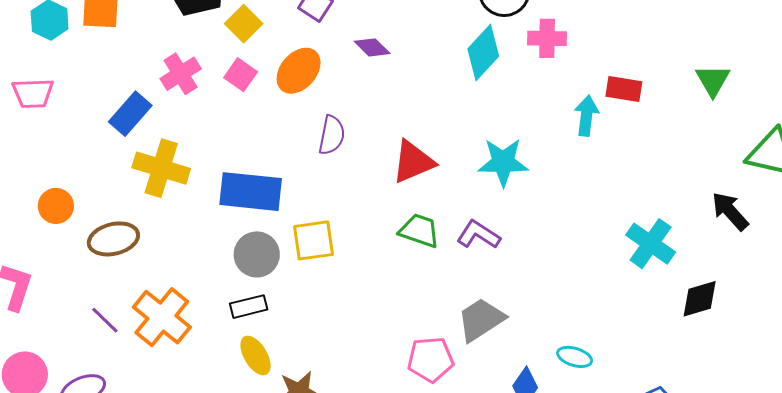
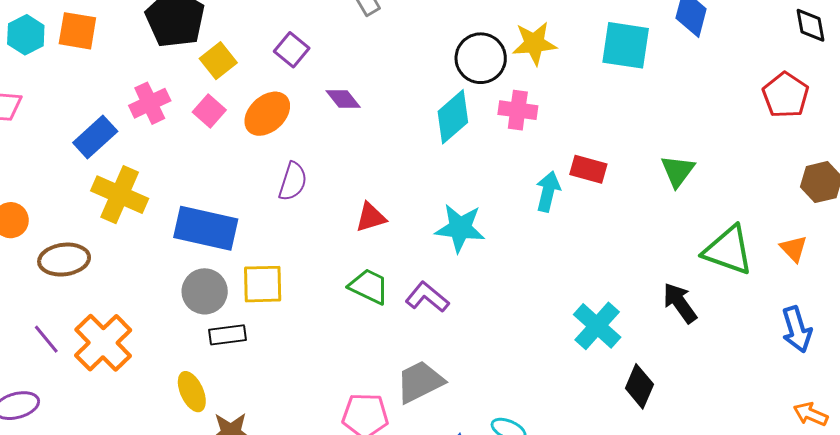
red triangle: (413, 162) -> (371, 217), size x0.7
black diamond: (700, 299) -> (639, 386), turned -57
black rectangle: (249, 307) -> (228, 335), moved

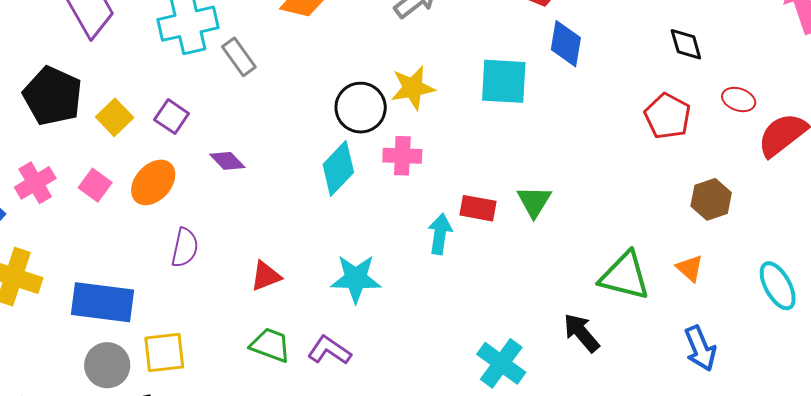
yellow square: (218, 61) -> (115, 117), moved
green triangle: (678, 171) -> (534, 201), moved

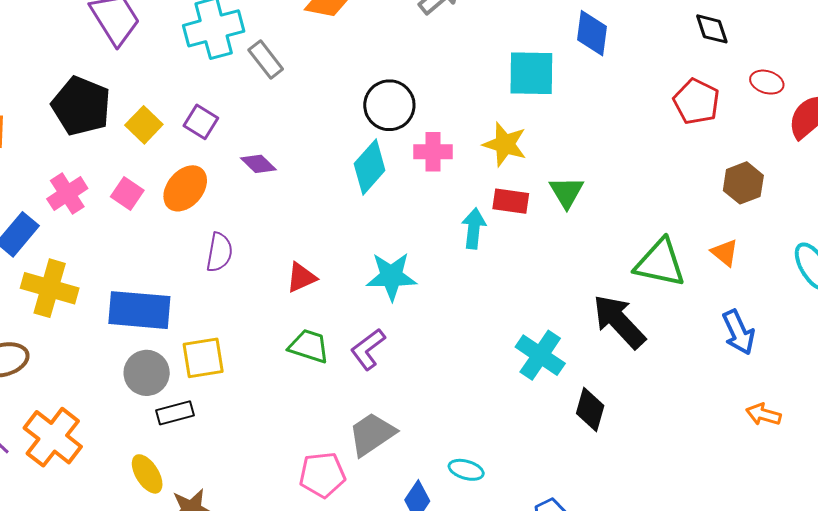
yellow star: (413, 88) -> (505, 144), moved, turned 30
black arrow: (581, 333) -> (619, 321), size x1.4
purple L-shape: (329, 350) -> (368, 349), turned -69

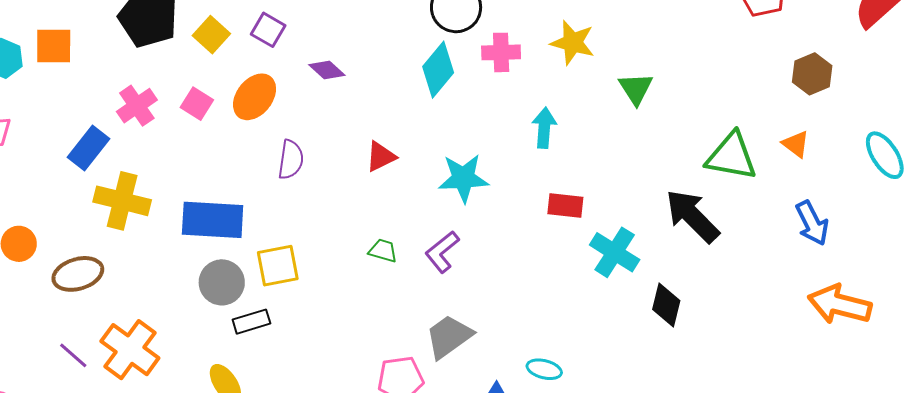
red rectangle: (511, 201) -> (565, 205), moved
red triangle: (301, 277) -> (381, 157), moved
green trapezoid: (309, 346) -> (383, 251), size x0.7
orange arrow: (763, 414) -> (840, 305), size x1.8

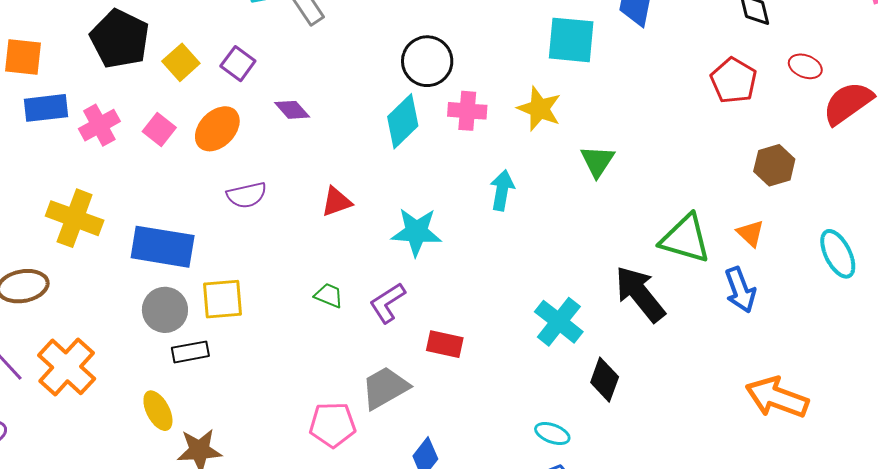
blue rectangle: (89, 148) -> (46, 108), moved, turned 39
purple semicircle: (291, 160) -> (247, 195), turned 63
red rectangle: (565, 205) -> (445, 344), moved
blue arrow: (812, 223) -> (740, 290), moved
cyan ellipse: (544, 369) -> (552, 434), moved

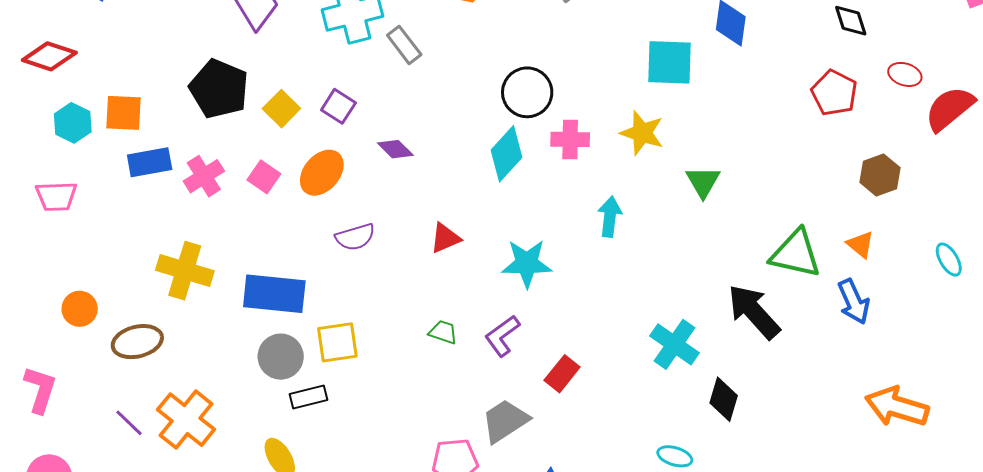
cyan ellipse: (838, 254) -> (949, 260), size x0.7
red rectangle: (445, 344) -> (562, 374), turned -60

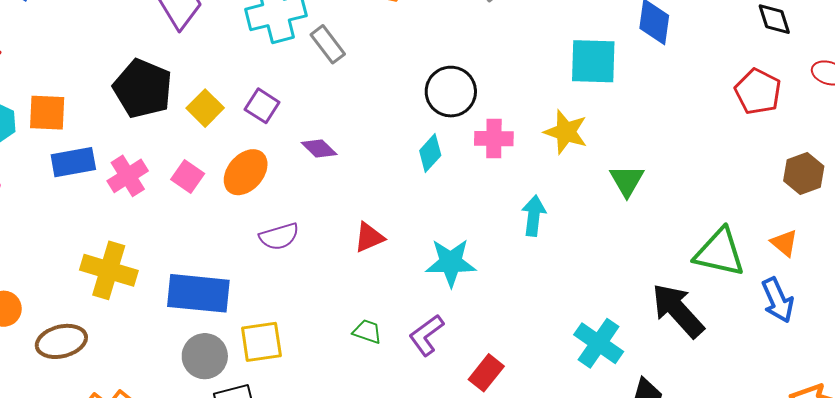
cyan diamond: (506, 154) -> (430, 153), size x0.7

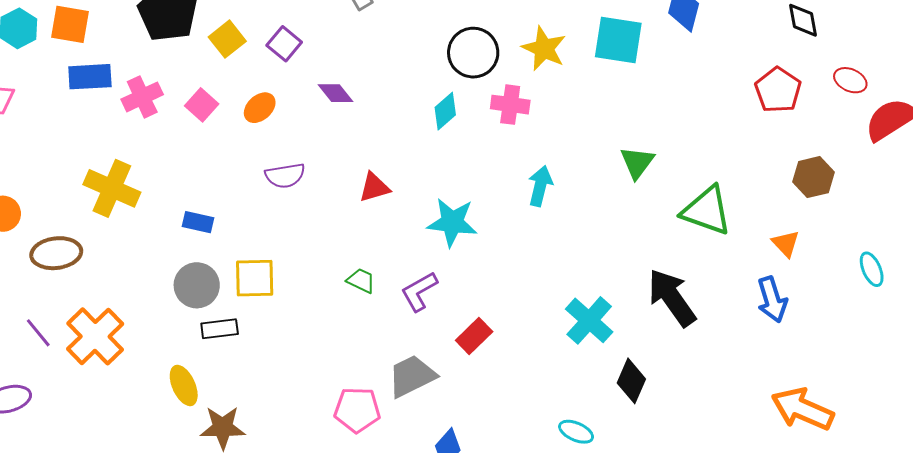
yellow star: (566, 132) -> (544, 49), moved
orange ellipse: (246, 172) -> (260, 108), size x0.7
green triangle: (720, 252) -> (707, 211), moved
blue rectangle: (198, 293) -> (198, 222), size x0.5

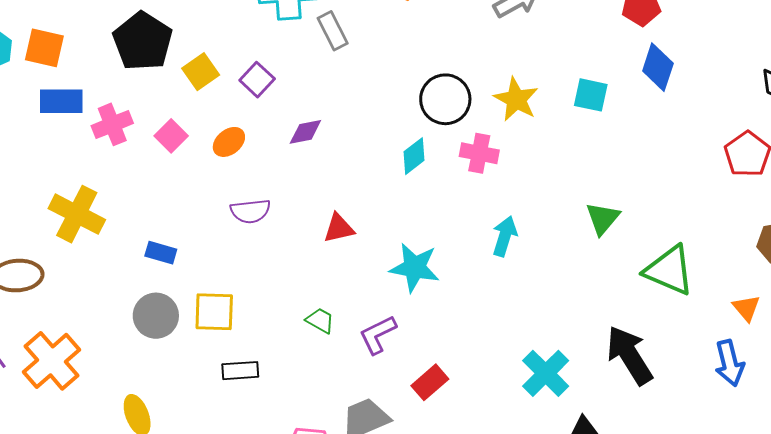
cyan square: (618, 40) -> (591, 95), size x0.7
purple diamond: (335, 93) -> (305, 132), turned -66
black rectangle: (220, 329) -> (240, 371), moved

